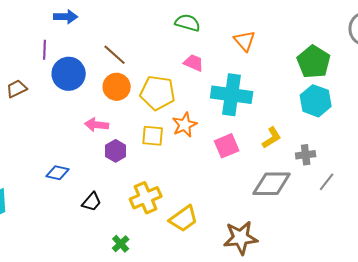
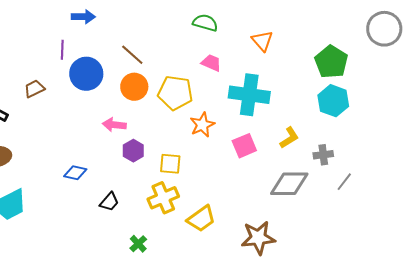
yellow square: (153, 136) -> (170, 164), moved

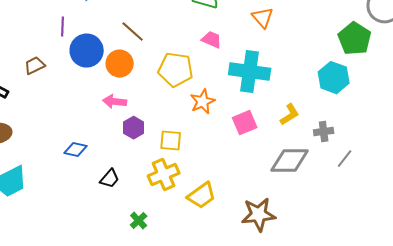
green pentagon: (331, 62) -> (355, 39), moved
orange circle: (134, 87) -> (120, 64), moved

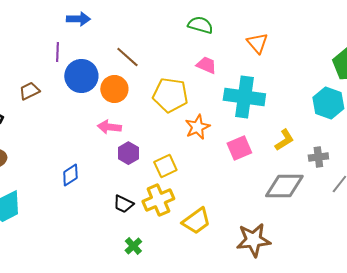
yellow square: (171, 141) -> (165, 166), turned -30
blue diamond: (76, 150) -> (70, 175), turned -45
black trapezoid: (110, 179) -> (123, 204), moved, turned 75

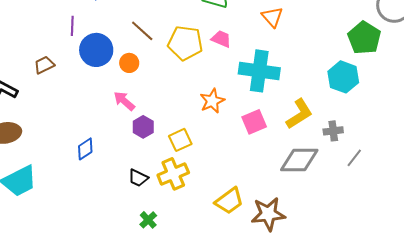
orange circle: (114, 89) -> (129, 63), size x0.7
yellow pentagon: (170, 95) -> (185, 43), moved
pink arrow: (109, 127) -> (124, 101), turned 35
yellow L-shape: (284, 140) -> (299, 114), size x1.4
yellow trapezoid: (196, 221) -> (229, 201), moved

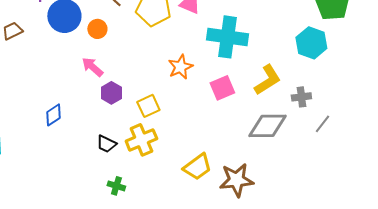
green cross: (148, 220) -> (116, 186), turned -30

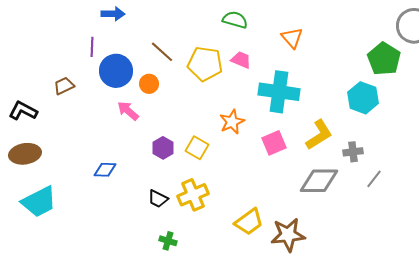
pink arrow: (92, 67) -> (128, 111), moved
yellow square: (148, 106) -> (197, 148), moved, turned -35
blue diamond: (53, 115) -> (105, 170), turned 35

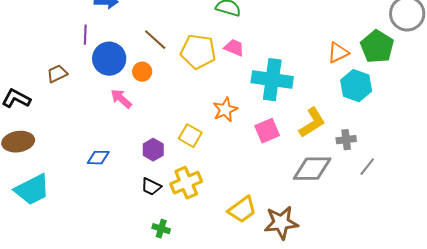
orange triangle: (292, 38) -> (338, 53), moved, turned 45
purple hexagon: (163, 148) -> (153, 150), moved

